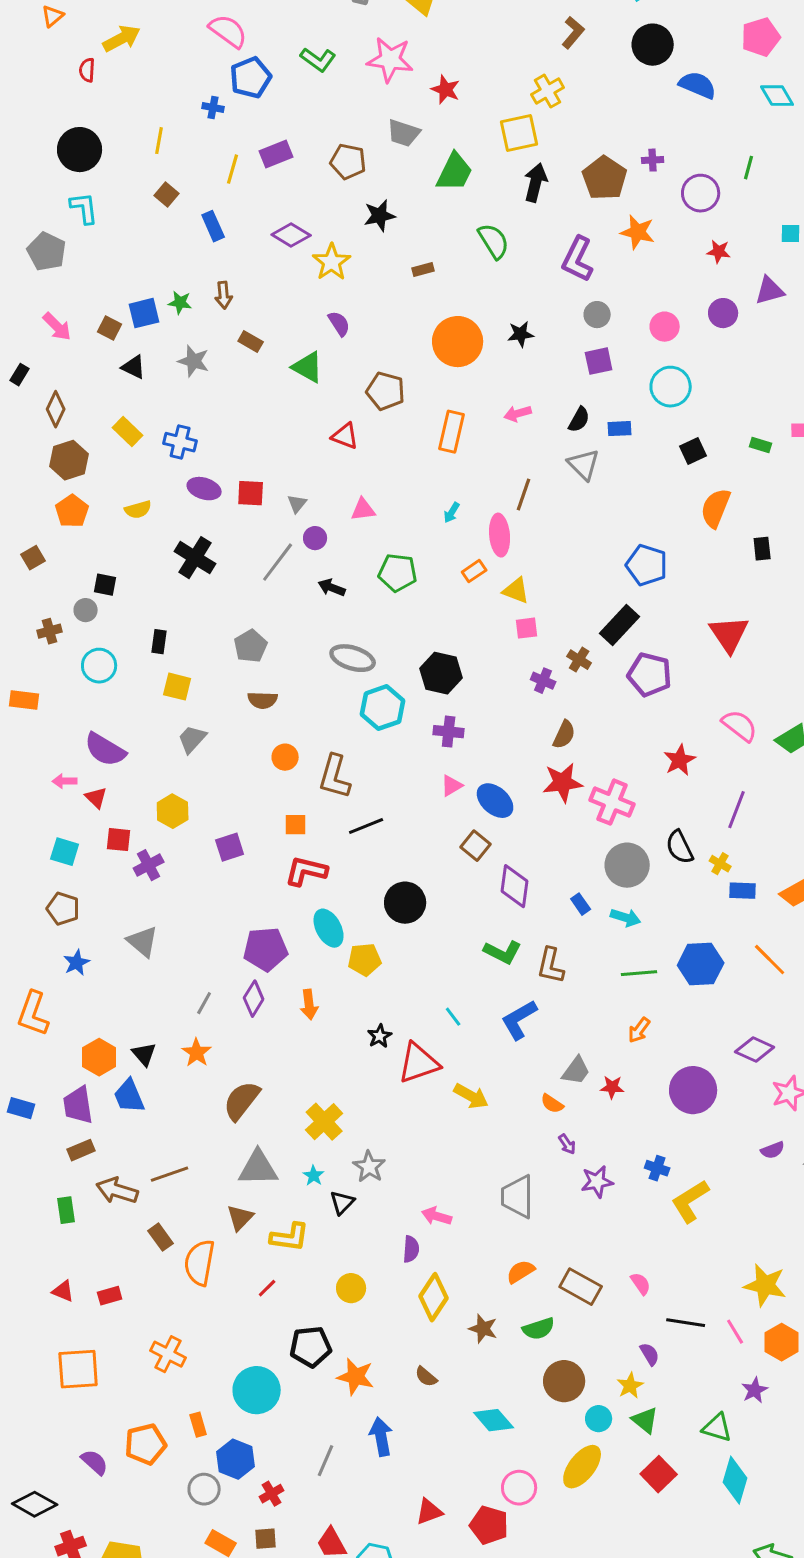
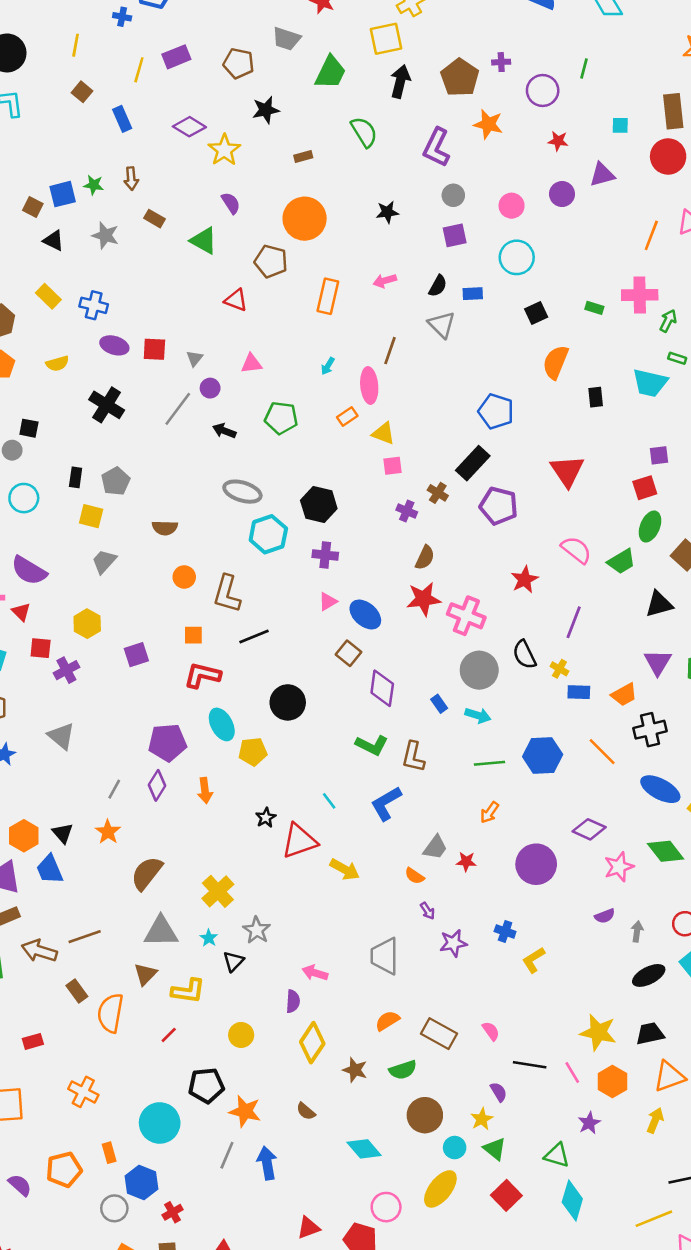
orange circle: (458, 342) -> (305, 219), moved
gray pentagon: (251, 646) -> (116, 481), moved
yellow L-shape: (690, 1201) -> (534, 960), size x0.7
gray line: (326, 1461) -> (227, 1155), moved

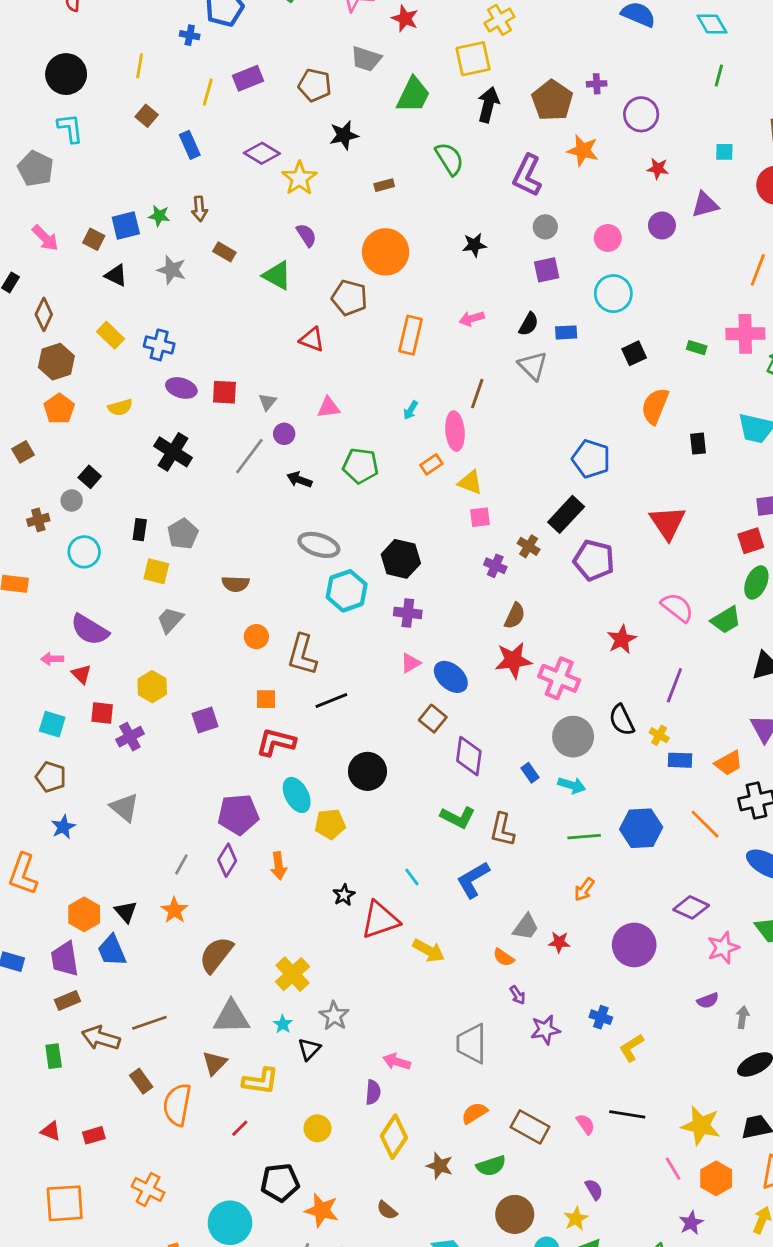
green line: (584, 69) -> (719, 75), moved
black square: (29, 428) -> (90, 477), turned 30
black line: (530, 1065) -> (627, 1114), moved

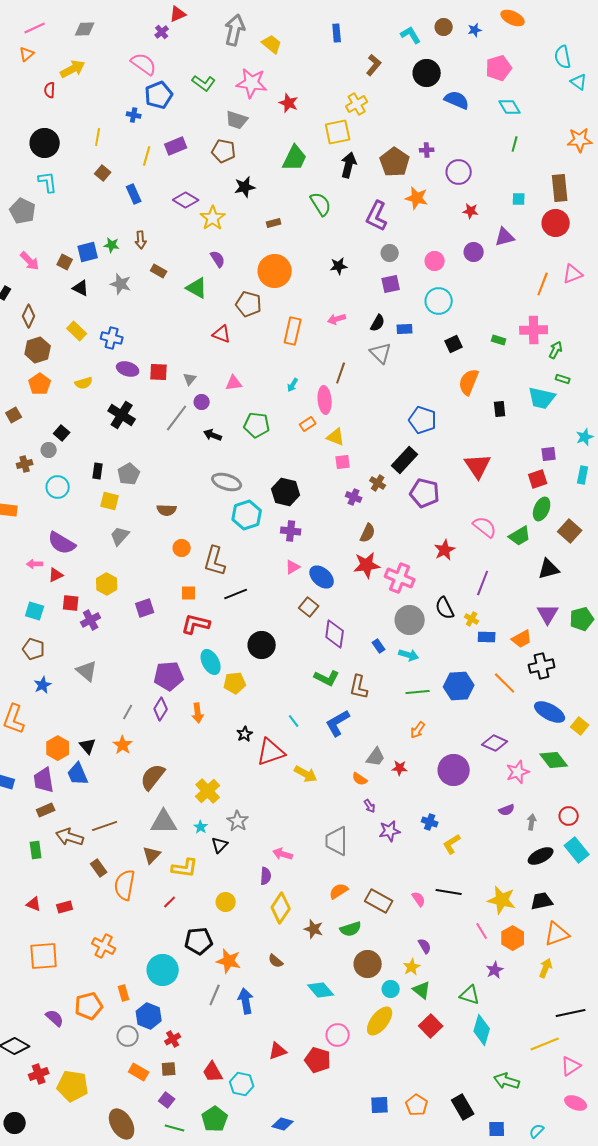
gray trapezoid: (366, 59) -> (237, 120), moved
red triangle: (81, 674) -> (56, 575), turned 49

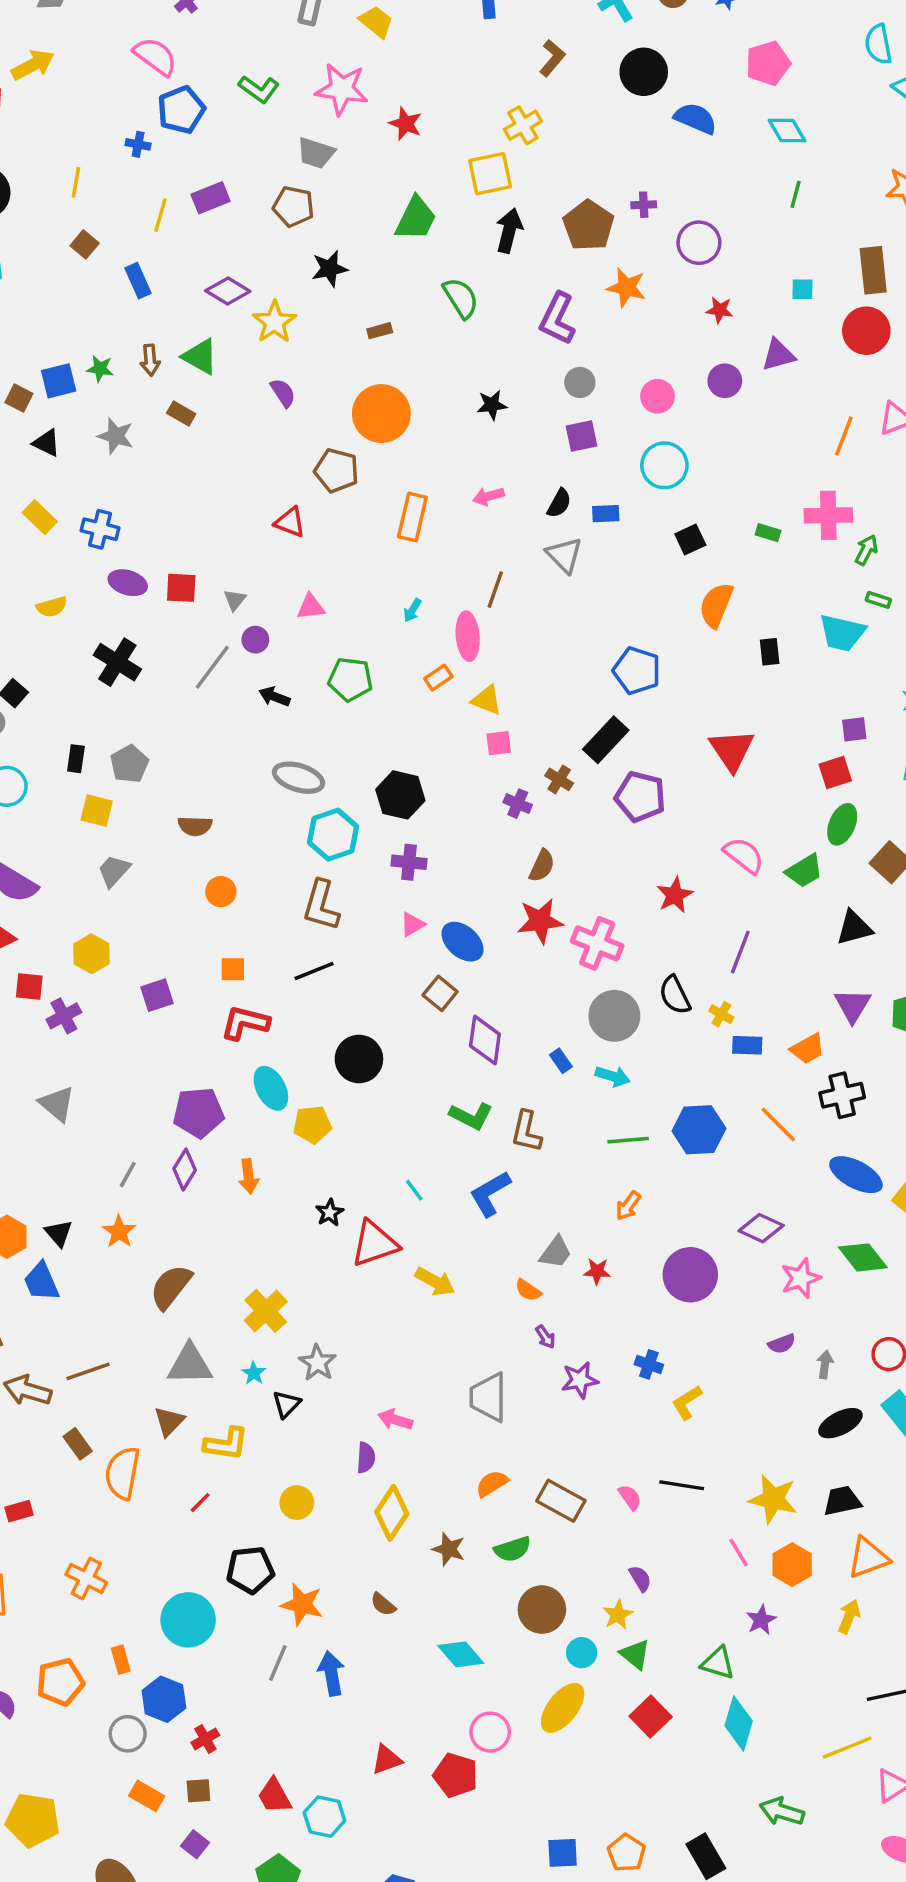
green triangle: (197, 288) -> (200, 357), moved
brown L-shape: (215, 561) -> (321, 905), moved

